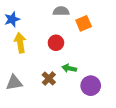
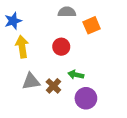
gray triangle: (14, 83) -> (31, 81), moved
purple circle: (91, 86) -> (86, 98), moved

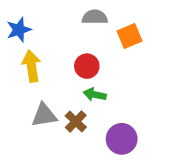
green arrow: (76, 75) -> (95, 95), moved

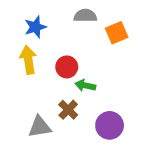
blue star: (19, 30) -> (35, 27), moved
red circle: (87, 66) -> (67, 67), moved
gray triangle: (44, 115) -> (40, 127), moved

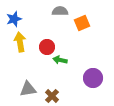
blue star: (35, 27) -> (14, 19), moved
brown cross: (68, 110) -> (52, 96), moved
purple circle: (110, 125) -> (93, 78), moved

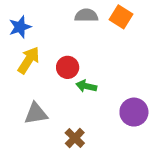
orange square: (82, 23) -> (121, 17), moved, turned -35
yellow arrow: (20, 42) -> (29, 60), turned 42
gray triangle: (28, 89) -> (36, 114), moved

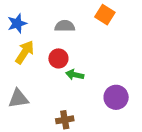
gray semicircle: (86, 15) -> (65, 26), moved
gray triangle: (36, 114) -> (18, 99), moved
brown cross: (75, 138) -> (65, 120), turned 36

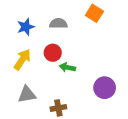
blue star: (17, 23) -> (26, 27), moved
yellow arrow: (25, 52) -> (22, 60), moved
gray triangle: (18, 99) -> (27, 94), moved

